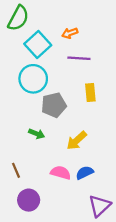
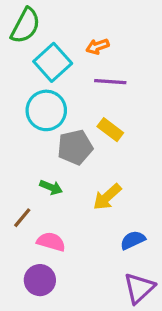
yellow rectangle: (90, 93) -> (110, 130), moved, turned -48
brown line: (16, 170) -> (22, 218), moved, turned 63
pink semicircle: (61, 173) -> (51, 242), moved
blue semicircle: (85, 173) -> (133, 240), moved

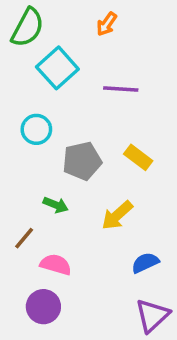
orange arrow: (98, 46) -> (107, 24), moved, turned -35
cyan circle: (46, 110) -> (36, 129), moved, size x0.7
yellow rectangle: (110, 130) -> (138, 157), moved

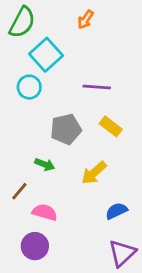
purple line: (121, 89) -> (97, 87), moved
cyan circle: (36, 129) -> (29, 87), moved

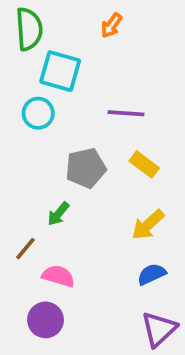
green semicircle: (22, 22) -> (29, 29), turned -32
cyan square: (46, 55) -> (60, 71), turned -32
green arrow: (45, 164) -> (58, 214), turned 108
yellow arrow: (94, 173) -> (148, 225), moved

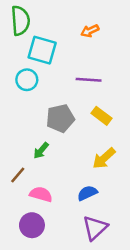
orange arrow: (111, 25) -> (90, 31), moved, turned 30
blue semicircle: (152, 274) -> (87, 193), moved
purple triangle: (159, 329) -> (95, 228), moved

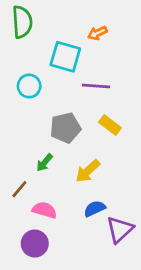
cyan square: (42, 50) -> (65, 57), moved
yellow arrow: (104, 158) -> (88, 171), moved
purple triangle: (95, 228) -> (120, 230), moved

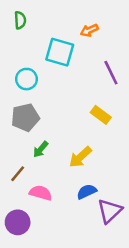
green semicircle: (22, 22) -> (20, 20), size x0.6
purple line: (96, 86) -> (111, 73), moved, turned 60
gray pentagon: (65, 128) -> (25, 117), moved
purple circle: (35, 243) -> (18, 222), moved

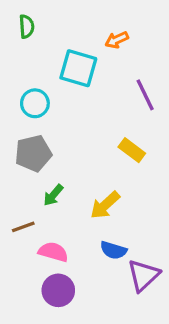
brown line: (18, 174) -> (23, 227), turned 30
blue semicircle: (87, 192) -> (113, 250), turned -138
purple circle: (18, 222) -> (58, 290), moved

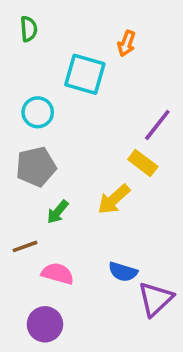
orange arrow: (117, 40) -> (126, 43), turned -45
purple line: (145, 95) -> (157, 125), moved, turned 64
yellow arrow: (105, 205) -> (114, 199), moved
purple circle: (58, 290) -> (45, 324), moved

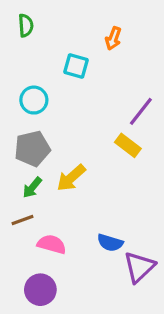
cyan square: (85, 74) -> (76, 66), size x0.7
yellow arrow: (114, 199) -> (71, 178), moved
green arrow: (58, 212) -> (32, 188), moved

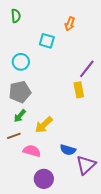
yellow rectangle: (128, 145) -> (79, 90), turned 42
yellow arrow: (71, 178) -> (44, 125), moved
purple circle: (40, 290) -> (44, 179), moved

